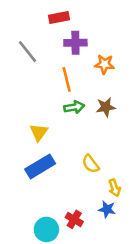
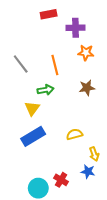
purple cross: (75, 43) -> (76, 28), moved
gray line: (27, 52) -> (21, 64), moved
green arrow: (74, 107) -> (46, 90), moved
yellow semicircle: (91, 164) -> (74, 134), turned 112

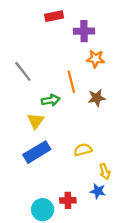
orange line: (55, 65) -> (71, 82), moved
red cross: (61, 180) -> (68, 200), turned -32

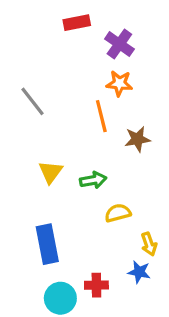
purple cross: (84, 31) -> (119, 44), turned 36
orange star: (96, 59) -> (119, 83), moved
green arrow: (51, 100) -> (93, 180), moved
blue rectangle: (37, 152) -> (47, 244), moved, turned -70

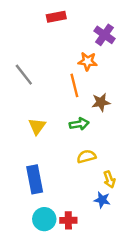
purple cross: (119, 44) -> (105, 35), moved
green arrow: (93, 180) -> (79, 124), moved
red cross: (96, 285) -> (68, 220), moved

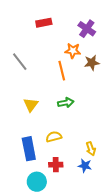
red rectangle: (56, 17) -> (44, 23), moved
brown star: (101, 102) -> (92, 63), moved
yellow semicircle: (86, 156) -> (54, 137), moved
red cross: (68, 220) -> (56, 165), moved

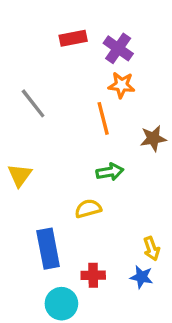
purple cross: (87, 29) -> (118, 48), moved
brown star: (92, 63) -> (153, 138), moved
yellow triangle: (31, 105) -> (20, 175), moved
yellow semicircle: (54, 137) -> (88, 209), moved

